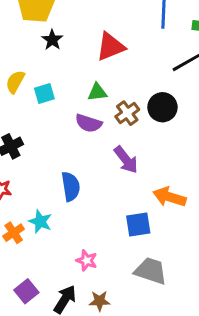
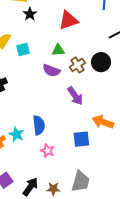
blue semicircle: (71, 187) -> (39, 125), moved
pink star: (87, 260) -> (47, 151), moved
gray trapezoid: (151, 271) -> (81, 181), moved, turned 85

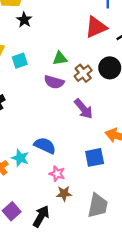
red triangle: (68, 20) -> (96, 27), moved
blue semicircle: (39, 125) -> (45, 146), turned -54
brown star: (53, 189) -> (64, 194), moved

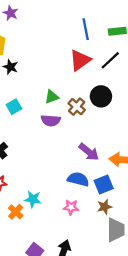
purple arrow: (83, 109) -> (89, 152), moved
blue semicircle: (45, 146) -> (78, 179), moved
brown star: (64, 194) -> (105, 207), moved

